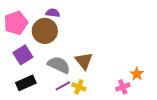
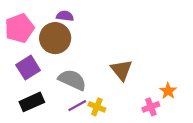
brown triangle: (84, 61) -> (121, 70), moved

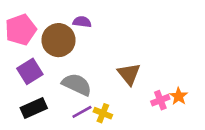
purple semicircle: (65, 16) -> (82, 22), moved
pink cross: (151, 107) -> (160, 100), moved

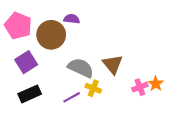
pink pentagon: (21, 30) -> (18, 26), turned -30
gray semicircle: (77, 84) -> (81, 68), moved
yellow cross: (103, 113) -> (93, 88), moved

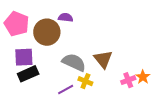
purple square: (26, 62) -> (24, 57), turned 30
black rectangle: (30, 94) -> (28, 74), moved

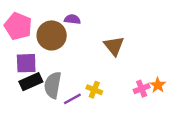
brown triangle: (103, 59) -> (114, 46), moved
gray semicircle: (74, 62) -> (53, 85), moved, turned -105

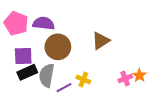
purple semicircle: (72, 19) -> (44, 23), moved, size x1.5
brown circle: (52, 35) -> (58, 47), moved
brown triangle: (114, 46) -> (101, 41), turned 36

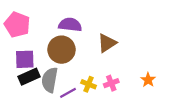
purple semicircle: (44, 23) -> (70, 25), moved
pink cross: (125, 78) -> (111, 83), moved

